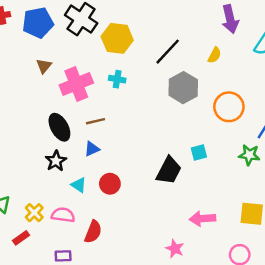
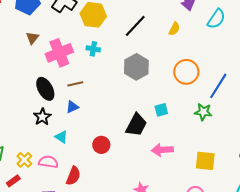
gray hexagon: (183, 88) -> (136, 67), moved
red circle: (110, 184) -> (101, 145), moved
pink arrow: (202, 219) -> (162, 150), moved

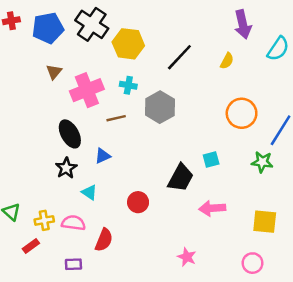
gray hexagon: (136, 67) -> (160, 107), moved
brown line: (75, 84) -> (116, 118), moved
yellow cross: (24, 160) -> (44, 220), turned 35

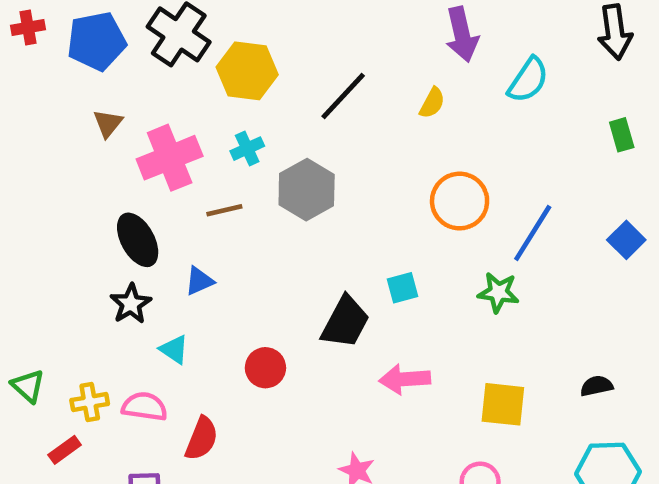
cyan cross: (128, 85) -> (247, 149), turned -35

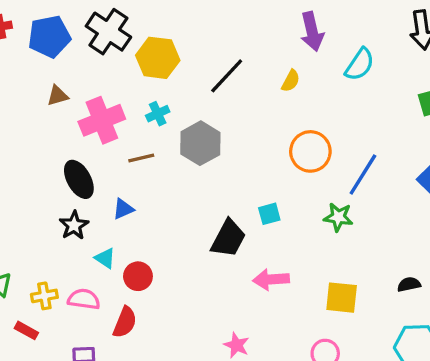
brown triangle: (108, 123) -> (58, 96), turned 35
red circle: (265, 368) -> (138, 276), moved
red rectangle: (65, 450) -> (26, 330), turned 65

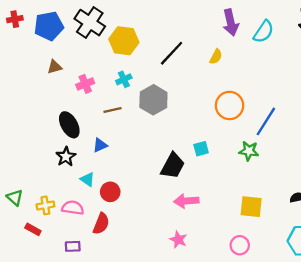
cyan semicircle: (360, 64) -> (264, 32), moved
pink cross: (102, 120) -> (85, 84), size x0.6
pink arrow: (271, 280) -> (186, 201), moved

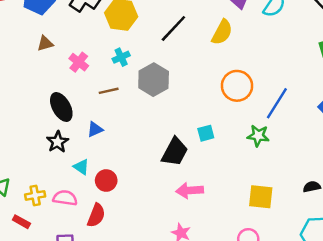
yellow semicircle: (216, 57) -> (222, 32), size x1.5
pink cross: (85, 84) -> (79, 62), turned -30

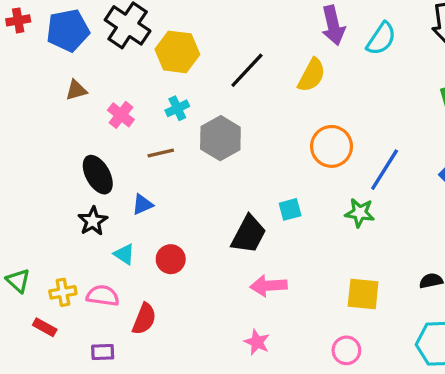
red circle: (106, 181) -> (171, 259), moved

